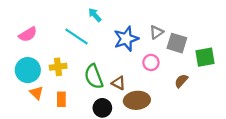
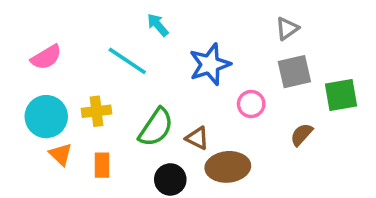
gray triangle: (156, 32) -> (287, 28), moved
gray square: (177, 43) -> (294, 72), turned -30
green semicircle: (94, 77) -> (156, 127), turned -125

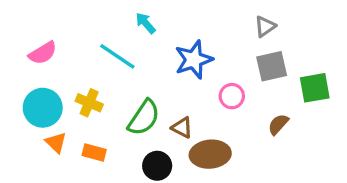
yellow cross: (97, 111) -> (89, 103), turned 30
orange rectangle: (102, 165) -> (94, 152), turned -75

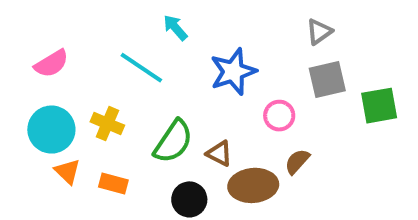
brown semicircle: (278, 124) -> (297, 161), moved

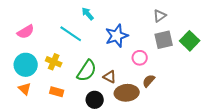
green square: (379, 106) -> (190, 41), moved, turned -36
orange triangle: (67, 171) -> (25, 89), moved

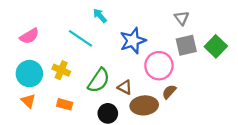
gray triangle: (160, 16) -> (182, 18), turned -32
pink circle: (140, 58) -> (159, 66), size x1.6

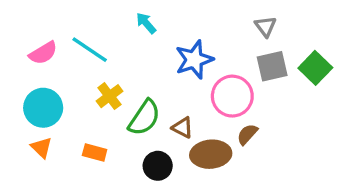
cyan line: (81, 38) -> (90, 50), moved
yellow cross: (61, 70) -> (110, 96), moved, turned 30

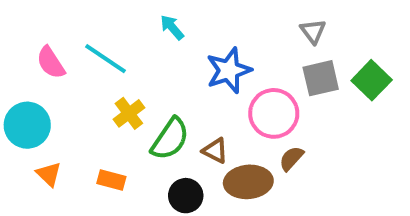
pink semicircle: (43, 53) -> (51, 63), turned 88
cyan circle: (43, 108) -> (27, 125), moved

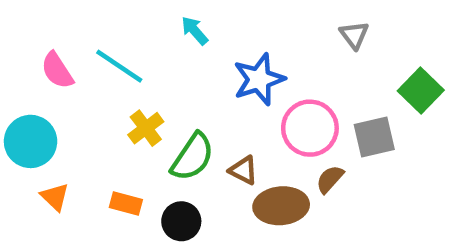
gray square: (321, 78) -> (374, 137), moved
black circle: (186, 196) -> (181, 221), moved

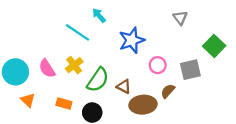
cyan line: (119, 66) -> (78, 32), moved
pink semicircle: (57, 70) -> (47, 69), moved
pink circle: (310, 128) -> (158, 65), size x0.6

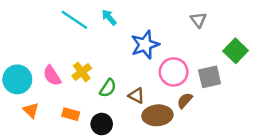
cyan line: (78, 32) -> (74, 20), moved
pink circle: (158, 65) -> (174, 72), size x1.5
green semicircle: (98, 80) -> (108, 88), size x0.7

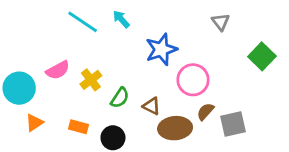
pink semicircle: (52, 76) -> (58, 70), moved, turned -85
gray square: (210, 77) -> (233, 124), moved
orange triangle: (31, 110) -> (34, 123), turned 42

